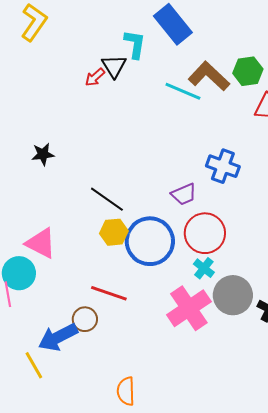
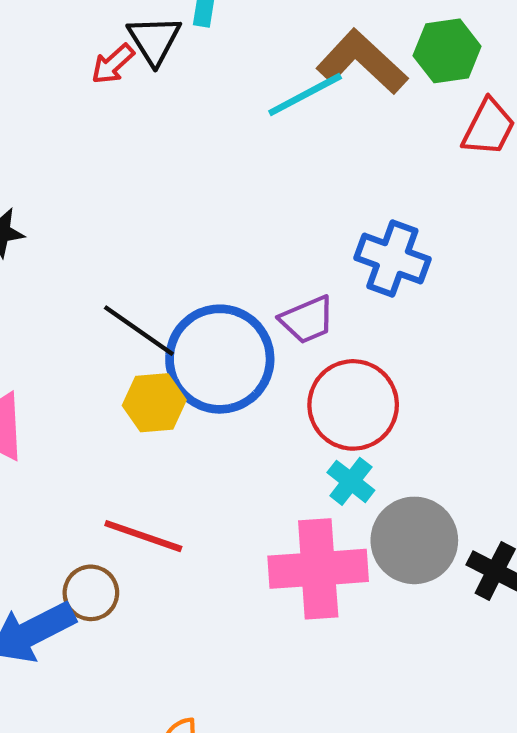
cyan line: (183, 91) -> (305, 95), turned -51
blue circle: (150, 241) -> (220, 359), moved
pink cross: (189, 308) -> (318, 569), turned 30

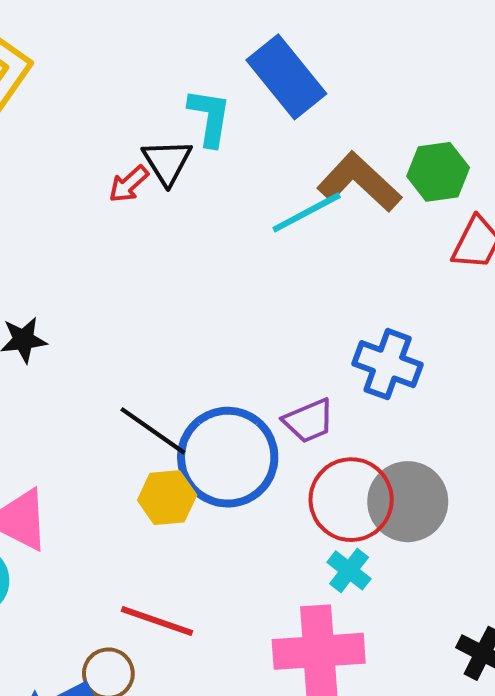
gray circle: (414, 540) -> (408, 502), moved

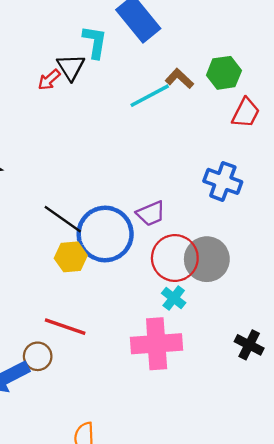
brown L-shape: (359, 182) -> (179, 79), size x0.6
blue cross: (388, 364) -> (223, 181), moved

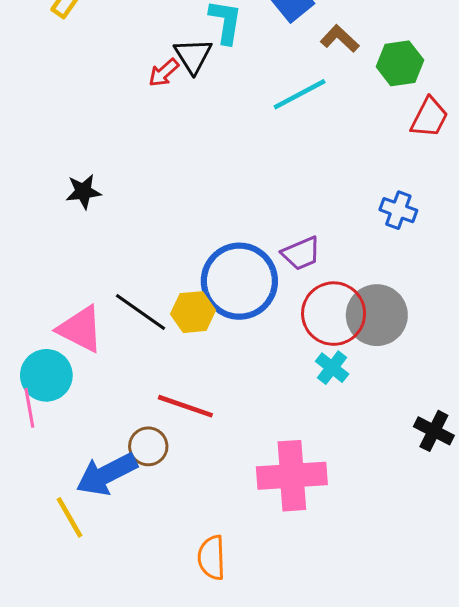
brown L-shape: (179, 79) -> (340, 39), moved
blue cross: (223, 181) -> (398, 210), size x0.7
black line: (63, 219) -> (141, 312), moved
pink cross: (157, 344) -> (292, 476), moved

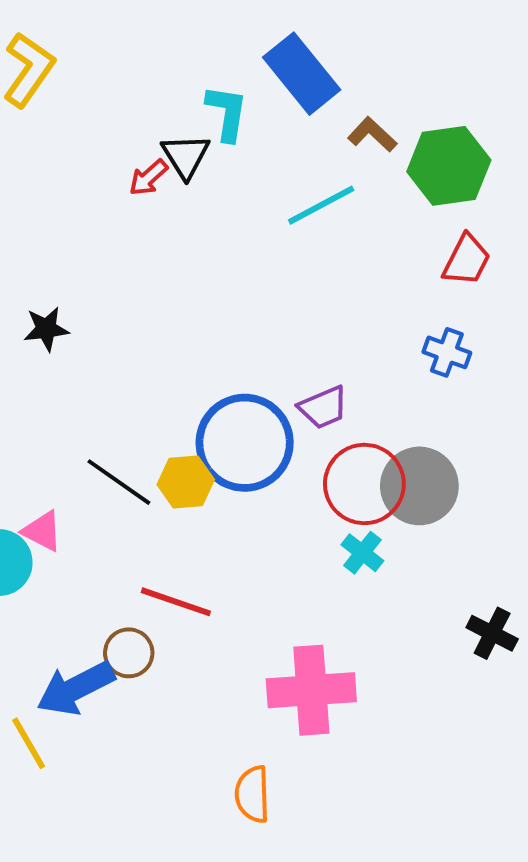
green hexagon: (400, 63) -> (449, 166), size x1.4
red trapezoid: (429, 117) -> (467, 260), moved
pink triangle: (80, 329) -> (42, 531), moved, size x0.7
orange semicircle: (212, 558) -> (252, 794), moved

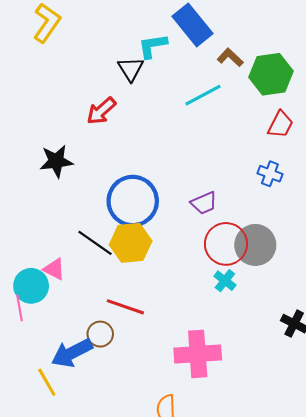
cyan L-shape: (227, 113) -> (153, 46), turned -108
red arrow: (148, 178) -> (101, 111), moved, size x1.4
black star: (46, 329) -> (56, 161), size x1.4
blue circle: (245, 443) -> (133, 201), moved
yellow hexagon: (186, 482) -> (131, 243), size x1.4

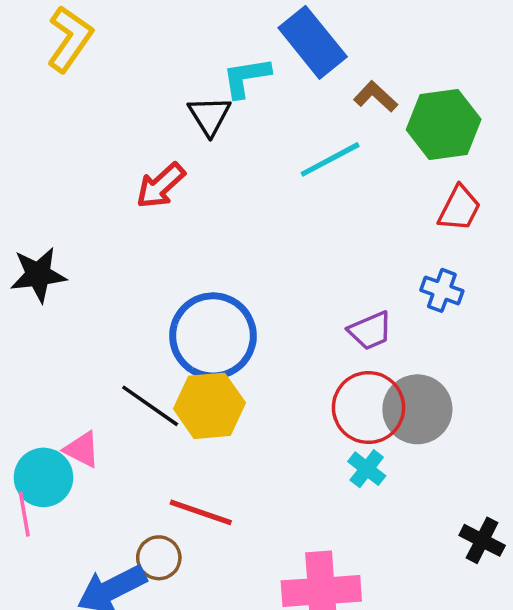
black star: (56, 161) -> (38, 275), moved
purple trapezoid: (204, 203) -> (370, 331), moved

